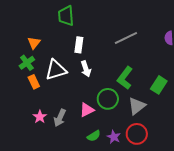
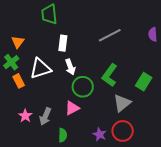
green circle: (108, 99) -> (83, 87), moved
green semicircle: (94, 136) -> (63, 135), moved, turned -56

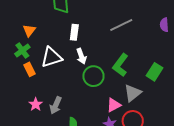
pink triangle: (72, 108) -> (114, 105), moved

